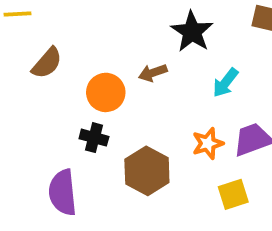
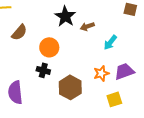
black star: (192, 32) -> (65, 16), moved
brown arrow: (153, 73) -> (87, 26), moved
purple semicircle: (63, 192) -> (15, 92), moved

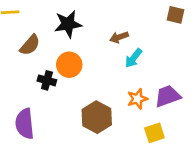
black star: (65, 16) -> (68, 24), moved, turned 30
cyan arrow: (110, 42) -> (133, 58), moved
black cross: (43, 70) -> (47, 80), moved

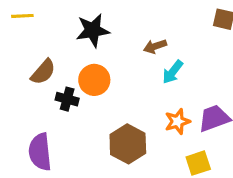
brown semicircle: (30, 45) -> (43, 72), moved

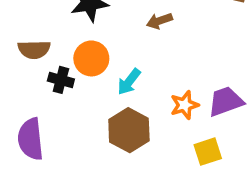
brown semicircle: (43, 72) -> (34, 50), turned 48
cyan arrow: (173, 72) -> (129, 82), moved

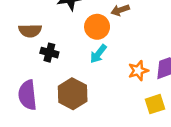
orange circle: (91, 58) -> (97, 27), moved
brown hexagon: (129, 130) -> (73, 94), moved

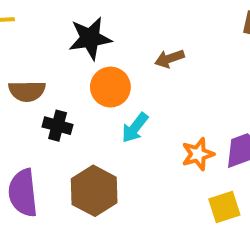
orange circle: (97, 27) -> (110, 87), moved

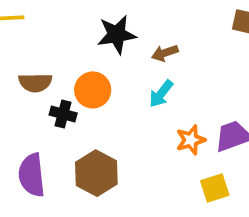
black star: (90, 38) -> (117, 34), moved
orange circle: (110, 87) -> (93, 90), moved
cyan arrow: (135, 128) -> (161, 94), moved

